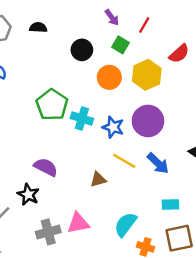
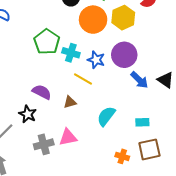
orange circle: (109, 77) -> (93, 20), size x1.4
yellow line: (124, 161) -> (83, 79), moved
blue arrow: (158, 163) -> (139, 80), moved
brown triangle: (98, 180) -> (70, 102), moved
cyan semicircle: (126, 224) -> (106, 116), moved

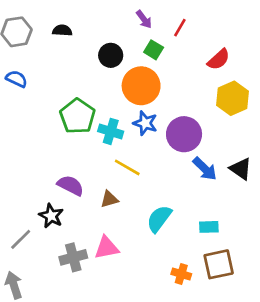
yellow hexagon: (123, 18) -> (232, 98), moved
blue star: (96, 60) -> (145, 123), moved

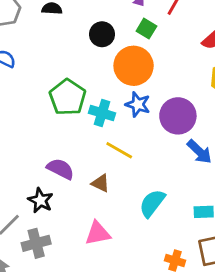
brown triangle: (109, 199) -> (101, 183), turned 42
gray cross: (73, 257) -> (36, 243), moved

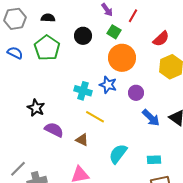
orange circle: (134, 66) -> (122, 58), moved
green pentagon: (68, 97) -> (47, 48), moved
purple circle: (178, 116) -> (136, 93), size x0.6
black star: (40, 200) -> (36, 108), moved

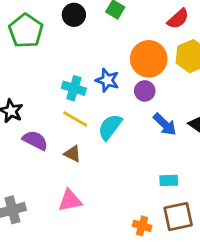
orange circle: (122, 58) -> (149, 59), moved
yellow line: (95, 117) -> (75, 119), moved
cyan semicircle: (118, 154) -> (110, 127), moved

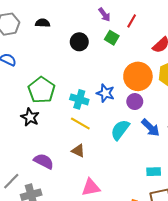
green pentagon: (26, 31) -> (42, 90), moved
cyan semicircle: (110, 127) -> (120, 130), moved
purple semicircle: (35, 140) -> (44, 161), moved
pink triangle: (70, 200) -> (91, 187), moved

